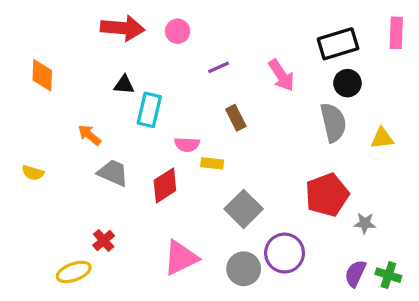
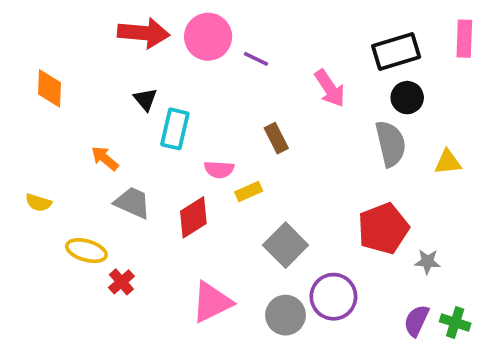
pink circle: (178, 31) -> (208, 37), size x1.6
purple line: (218, 67) -> (256, 59), moved, turned 50
black triangle: (124, 85) -> (145, 99), turned 45
yellow rectangle: (212, 163) -> (249, 192), turned -30
yellow ellipse: (74, 272) -> (86, 251), moved, turned 36

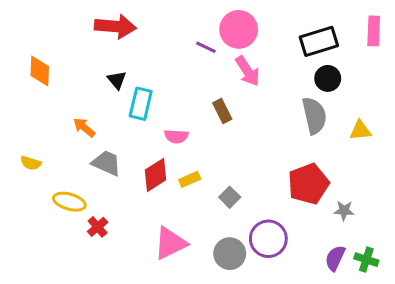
pink circle: (208, 37) -> (239, 29), moved
pink arrow: (330, 88) -> (248, 71), moved
yellow rectangle: (249, 192) -> (190, 179), moved
gray square: (286, 245) -> (230, 197), size x0.6

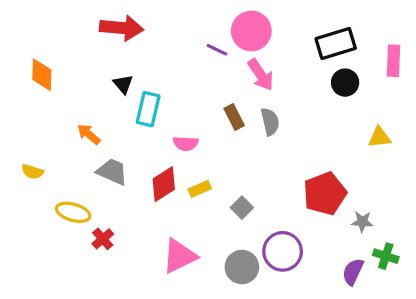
pink rectangle: (374, 31) -> (394, 61), moved
gray semicircle: (314, 116) -> (270, 122), moved, size x0.7
green cross: (366, 260) -> (386, 256), moved

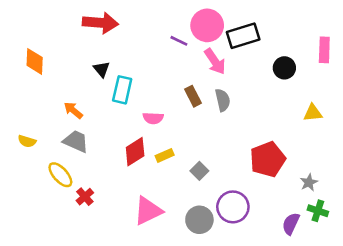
black rectangle: (336, 43) -> (243, 36), moved
gray trapezoid: (112, 172) -> (76, 141), moved
yellow ellipse: (73, 212) -> (60, 175), turned 32
gray star: (362, 222) -> (309, 182), moved, turned -30

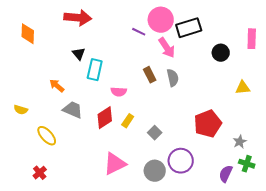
orange diamond: (35, 61) -> (28, 34), moved
gray trapezoid: (76, 141) -> (73, 110), moved
yellow rectangle: (165, 155) -> (128, 121), turned -32
red cross: (85, 197) -> (40, 173), moved

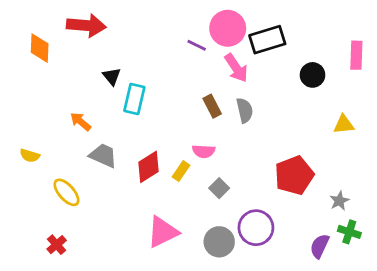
red arrow: (78, 18) -> (86, 25), moved
pink semicircle: (119, 92) -> (204, 151), moved

